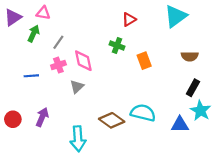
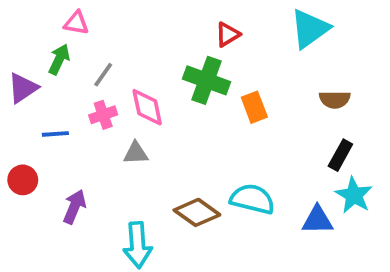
purple triangle: (13, 17) -> (23, 88), moved
green cross: (117, 45) -> (206, 80), size x1.6
gray triangle: (77, 87) -> (136, 153), turned 40
red circle: (13, 119) -> (23, 180), moved

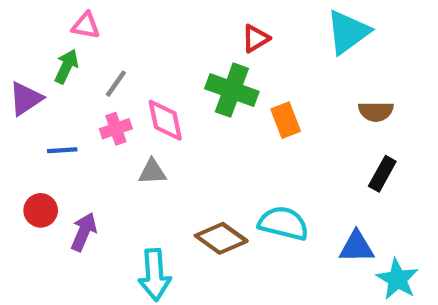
red circle: (23, 180) -> (41, 210), moved
cyan star: (354, 195) -> (397, 279), moved

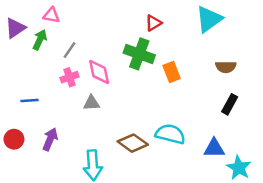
purple triangle: (26, 99) -> (15, 28), moved
blue line: (62, 150) -> (29, 100), moved
red circle: (41, 210) -> (14, 139), moved

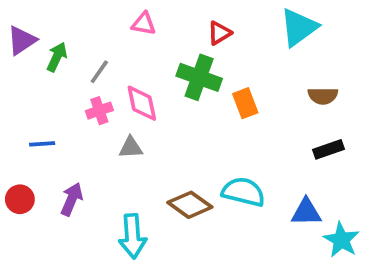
pink triangle: (51, 15) -> (144, 24), moved
black rectangle: (230, 104) -> (328, 149), turned 42

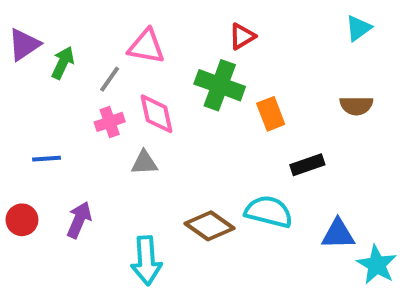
pink triangle: (144, 24) -> (146, 47), moved, size x1.4
cyan triangle: (299, 27) -> (358, 28), moved, size x0.6
black rectangle: (328, 149) -> (307, 165), moved

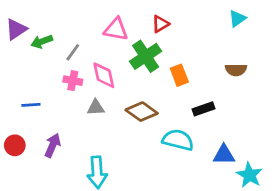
pink triangle: (146, 47) -> (116, 29), moved
green arrow: (63, 63) -> (42, 41), turned -135
green cross: (220, 85) -> (146, 56), turned 36
pink cross: (110, 122) -> (73, 81), turned 30
brown diamond: (210, 226) -> (142, 112), moved

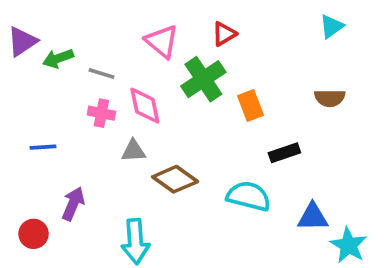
pink triangle: (116, 29) -> (162, 41), turned 30
gray line: (73, 52) -> (101, 74), turned 72
brown diamond: (142, 112) -> (175, 179), moved
red circle: (15, 145) -> (34, 234), moved

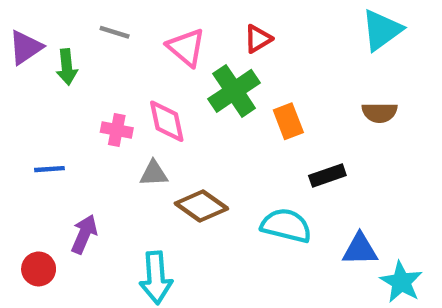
cyan triangle: (332, 26) -> (382, 30), size x1.5
green arrow: (58, 58) -> (67, 67), turned -76
gray line: (101, 74) -> (115, 32), moved

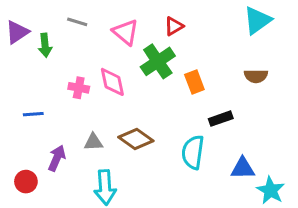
gray triangle: (154, 173) -> (93, 142), moved
cyan semicircle: (286, 226) -> (193, 152), turned -96

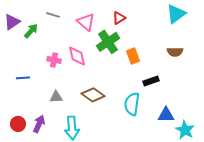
green arrow: (45, 45) -> (31, 31), turned -133
gray triangle: (93, 142) -> (56, 97), moved
purple arrow: (57, 158) -> (39, 124), moved

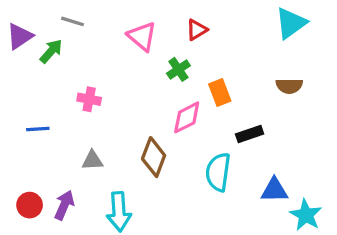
gray line: (53, 15) -> (73, 21), moved
green cross: (108, 42) -> (178, 69), size x0.6
pink diamond: (77, 56) -> (187, 117), moved, turned 75
brown diamond: (93, 95) -> (154, 157), turned 75

